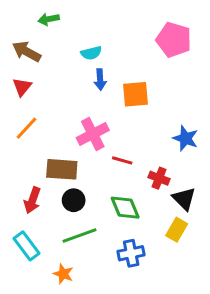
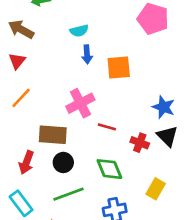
black triangle: (184, 199) -> (167, 136), moved

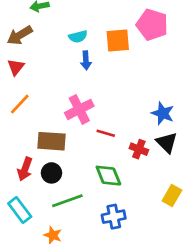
brown arrow: (21, 29) -> (20, 35), turned -60
orange square: (119, 68) -> (118, 41), moved
black circle: (63, 162) -> (51, 173), moved
yellow rectangle: (156, 189) -> (172, 195), moved

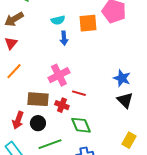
red cross: (139, 149) -> (62, 105), moved

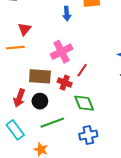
red triangle: (11, 43) -> (24, 29), moved
orange line: (14, 71) -> (15, 48), turned 42
red line: (79, 93) -> (82, 70), turned -72

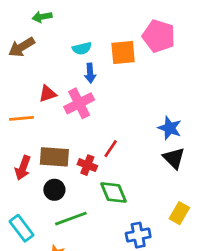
red triangle: (24, 29) -> (48, 94), moved, turned 32
pink cross: (62, 52) -> (79, 103), moved
red arrow: (19, 98) -> (23, 168), moved
blue cross: (88, 135) -> (138, 235), moved

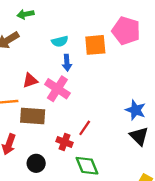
pink cross: (79, 103) -> (57, 89), turned -30
brown rectangle: (54, 157) -> (33, 116), moved

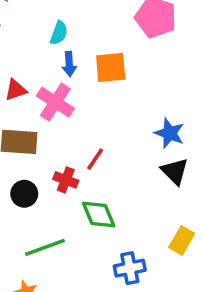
cyan semicircle: (60, 41) -> (59, 33), turned -56
orange square: (95, 45) -> (111, 67), moved
black circle: (36, 163) -> (24, 194), moved

